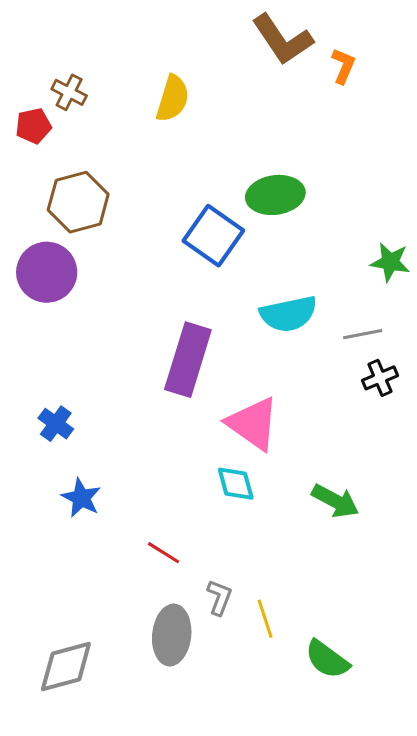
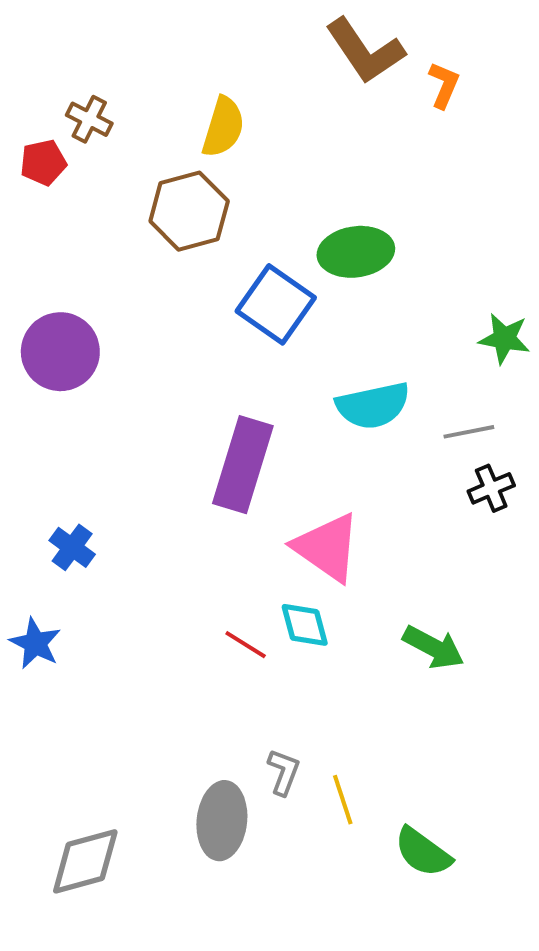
brown hexagon: (78, 202) -> (189, 211), moved
blue star: (81, 498) -> (35, 643), moved
red line: (164, 553) -> (246, 645), moved

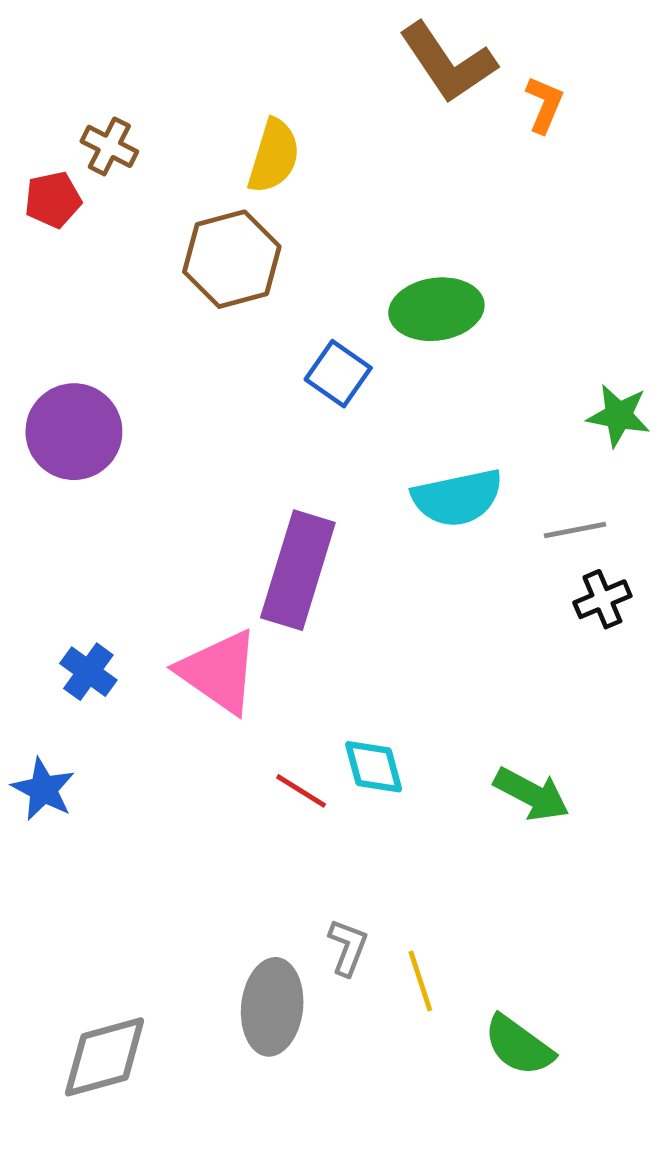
blue square: (276, 304) -> (338, 374), size x0.7
pink triangle: (327, 547) -> (219, 672), moved

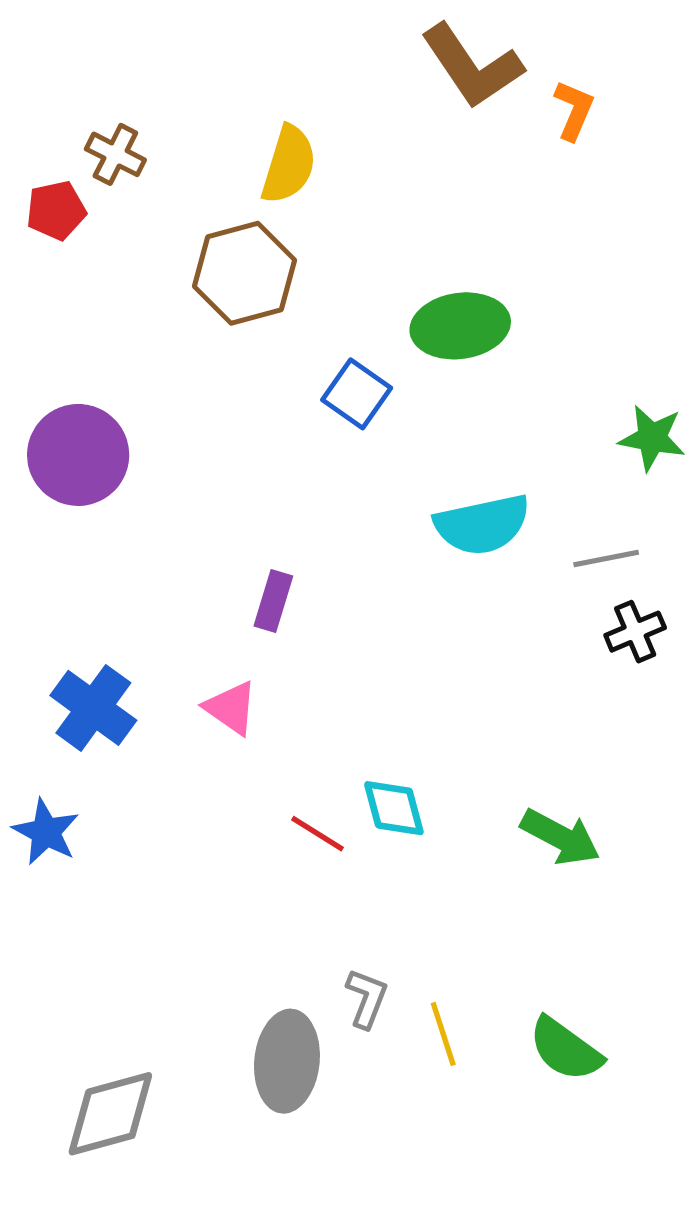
purple rectangle: (298, 570) -> (273, 601), moved, size x0.5
blue cross: (88, 672) -> (93, 708), size x1.4
pink triangle: (219, 672) -> (231, 708), size x0.6
green semicircle: (519, 1046) -> (565, 1049), moved

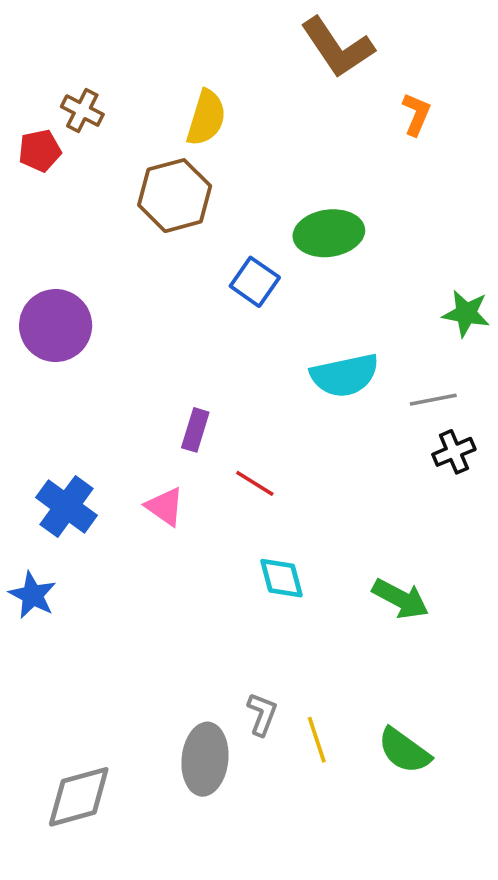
orange L-shape: (574, 110) -> (416, 114), moved
red line: (318, 834) -> (255, 483), moved

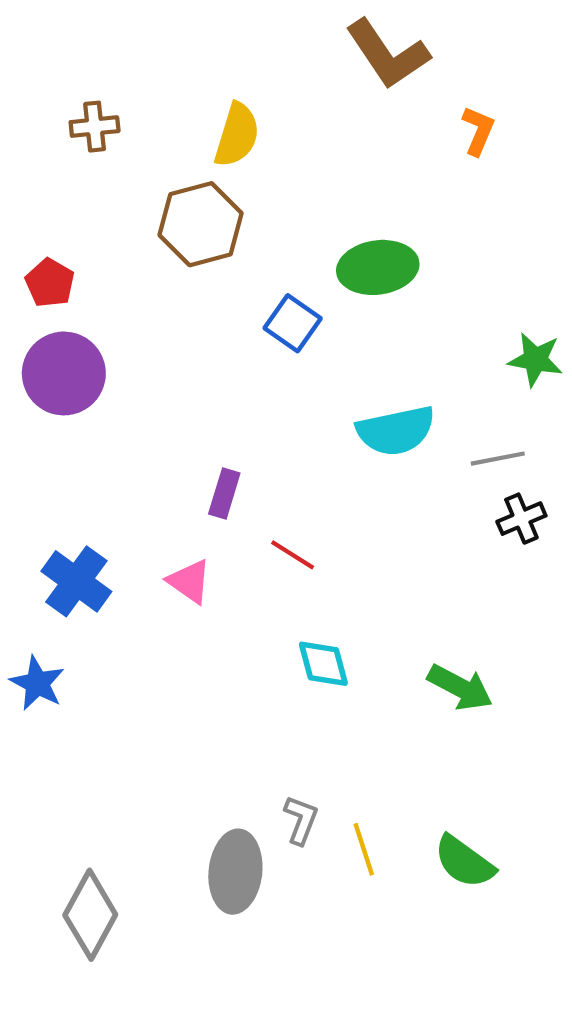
brown cross: (82, 111) -> (95, 127), turned -33
red pentagon: (40, 151) -> (50, 283), moved, turned -30
gray diamond: (79, 797) -> (90, 915), turned -46

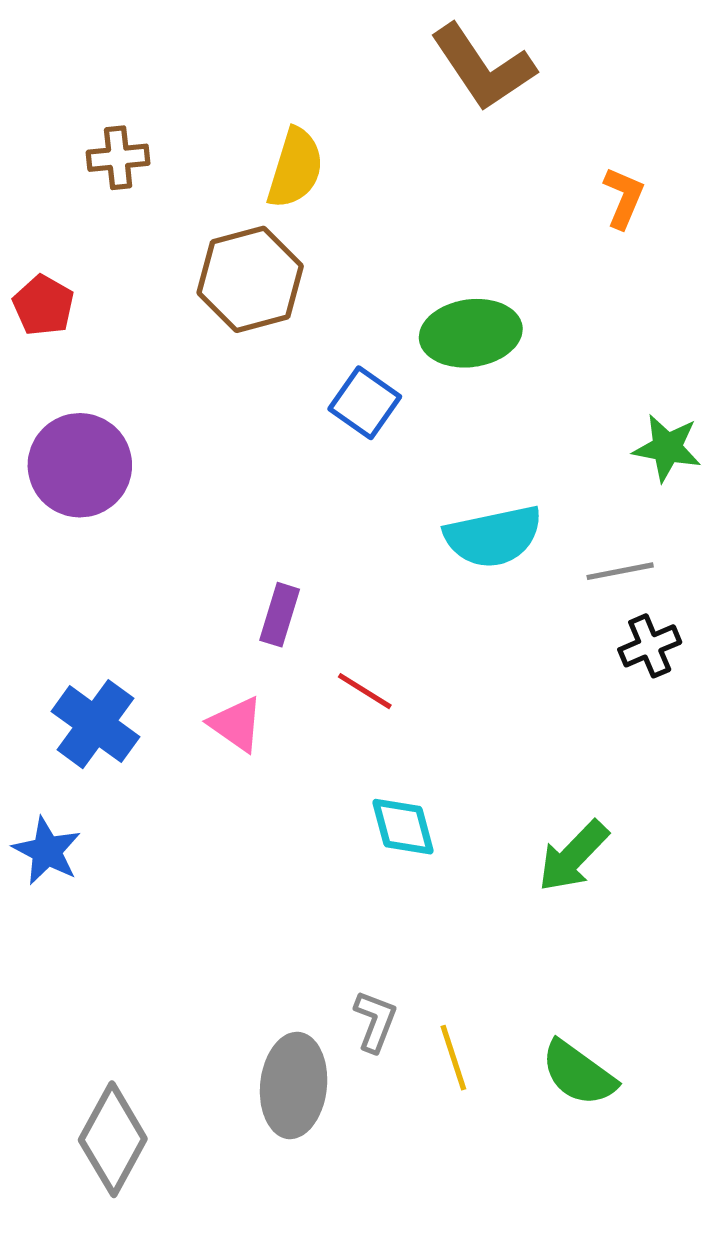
orange L-shape: (478, 131) -> (624, 198), moved
red pentagon: (50, 283) -> (43, 305), moved
green arrow: (460, 687) -> (573, 856), turned 106

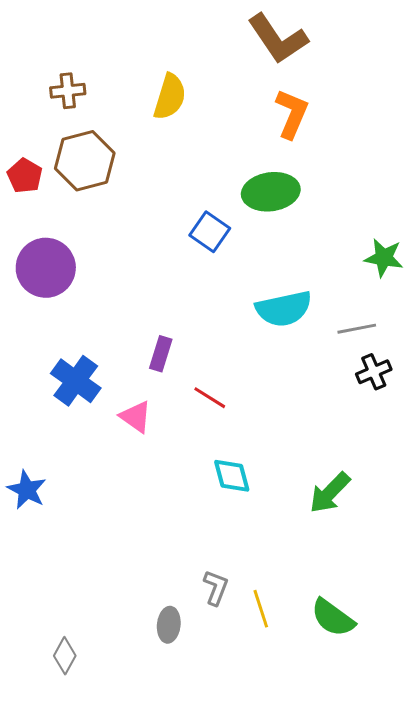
orange L-shape: (624, 198) -> (292, 114), moved, size x1.4
brown hexagon: (250, 279) -> (85, 161), moved
blue cross: (95, 724) -> (76, 381), moved
gray ellipse: (294, 1085) -> (169, 625), size x0.6
gray diamond: (113, 1139) -> (65, 656), size x0.6

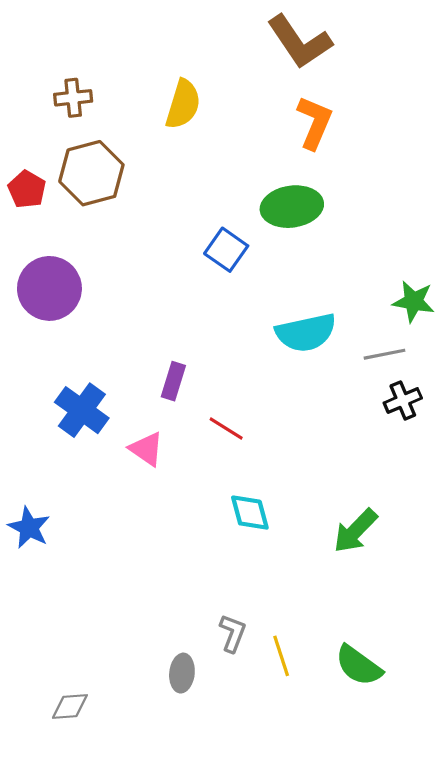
green star: (384, 258) -> (414, 301), moved
gray diamond: (65, 656) -> (70, 706), turned 57

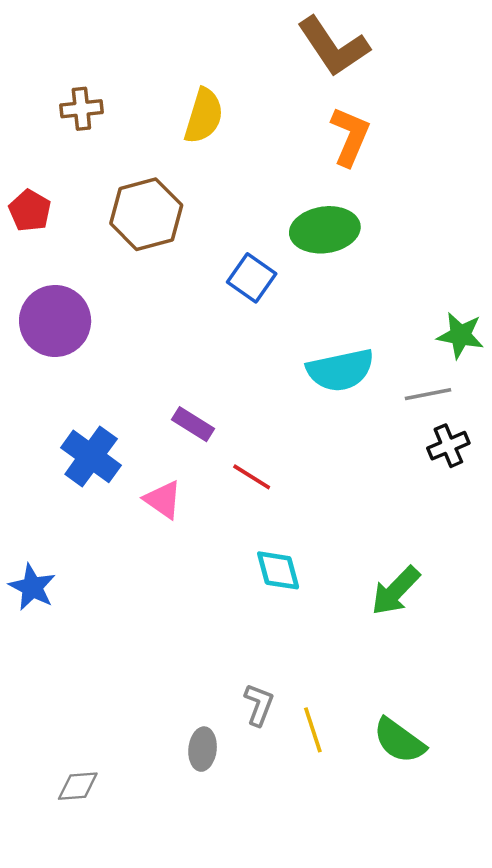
brown hexagon: (91, 173) -> (146, 214), moved
purple rectangle: (173, 381) -> (193, 424), turned -75

